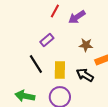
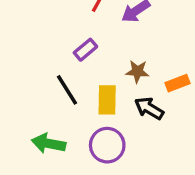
brown star: (86, 45) -> (137, 71), moved

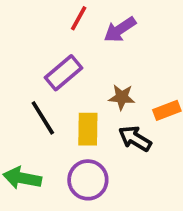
purple rectangle: (85, 50) -> (63, 73), size x1.4

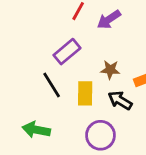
purple circle: (88, 180) -> (100, 135), moved

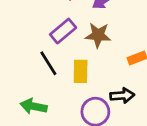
brown star: (110, 70) -> (98, 35), moved, size x1.4
black arrow: (120, 100) -> (122, 96), moved, turned 145

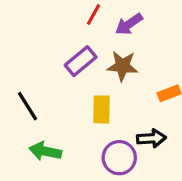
black line: (48, 63) -> (28, 106), moved

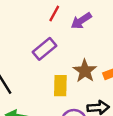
brown star: (122, 66) -> (85, 71), moved, turned 30

